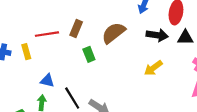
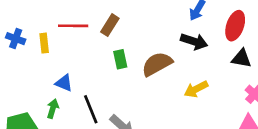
brown semicircle: (113, 33) -> (157, 64), moved
black arrow: (157, 35) -> (194, 41), moved

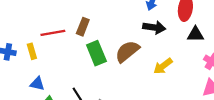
green rectangle: (120, 59) -> (96, 53), size x1.5
blue triangle: (64, 83) -> (37, 84), moved

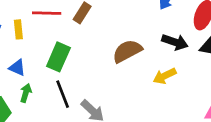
black arrow: (154, 27) -> (175, 42), moved
green rectangle: (96, 53) -> (58, 57), moved, turned 35

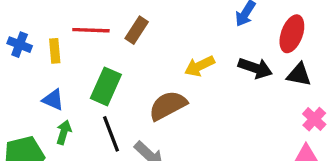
brown semicircle: (127, 51) -> (168, 106), moved
yellow arrow: (165, 76) -> (200, 66), moved

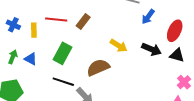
yellow arrow: (200, 66) -> (119, 46), turned -126
green arrow: (64, 132) -> (13, 57), moved
black line: (111, 134) -> (63, 82), turned -55

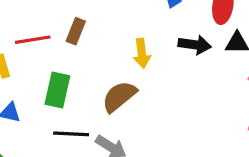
yellow arrow: (119, 46) -> (142, 53), turned 66

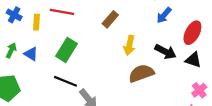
brown rectangle: (76, 31) -> (110, 19), moved
brown semicircle: (119, 96) -> (141, 73), moved

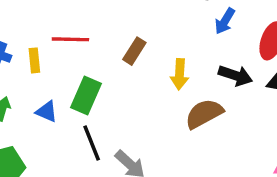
brown rectangle: (110, 19) -> (134, 51), moved
blue triangle: (31, 54) -> (47, 112), moved
black line: (66, 81) -> (92, 143), turned 55

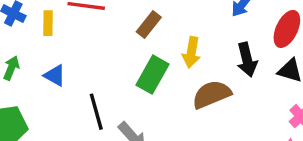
black arrow: (235, 76) -> (247, 60), turned 52
green rectangle: (86, 96) -> (153, 75), moved

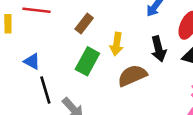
blue triangle: (55, 75) -> (32, 61), moved

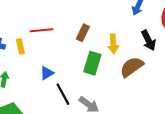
blue triangle: (32, 61) -> (47, 73), turned -48

